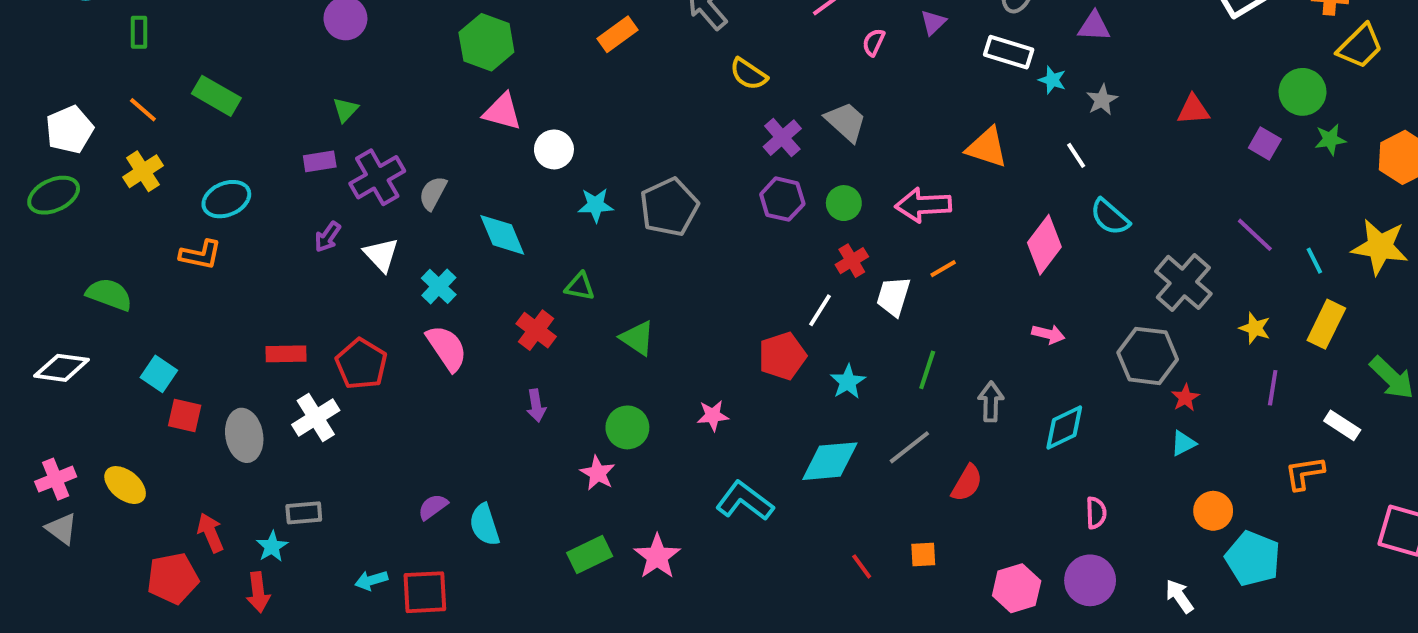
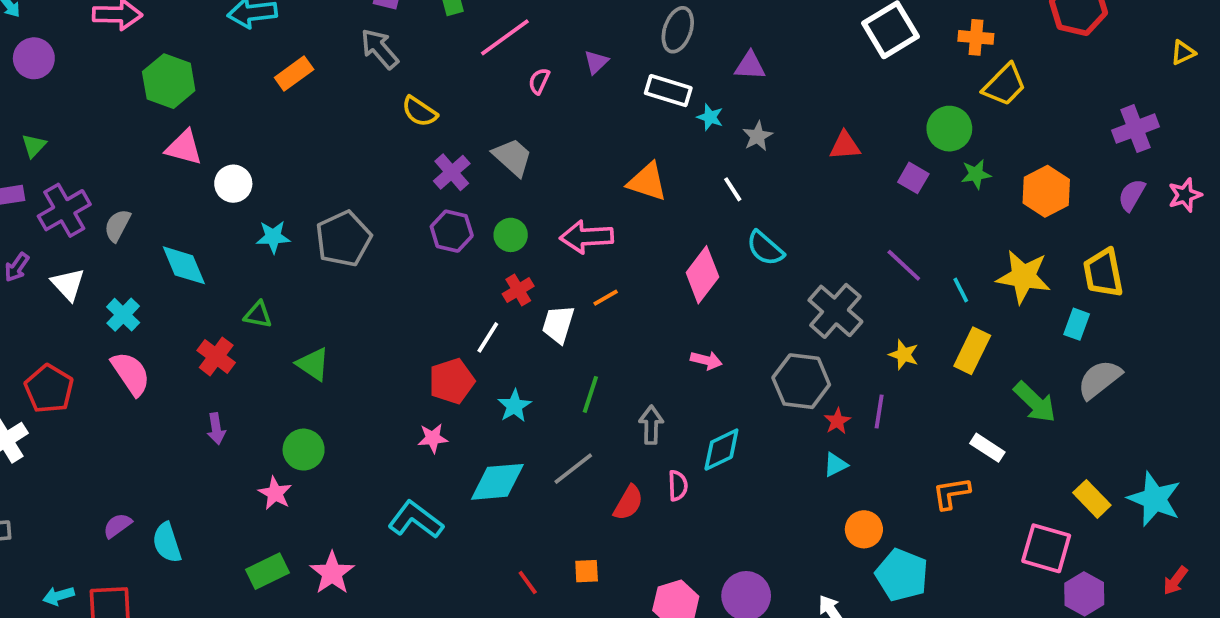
purple line: (1273, 388) -> (879, 412), moved
pink star: (713, 416) -> (433, 438), moved
pink semicircle: (1096, 513) -> (678, 486), moved

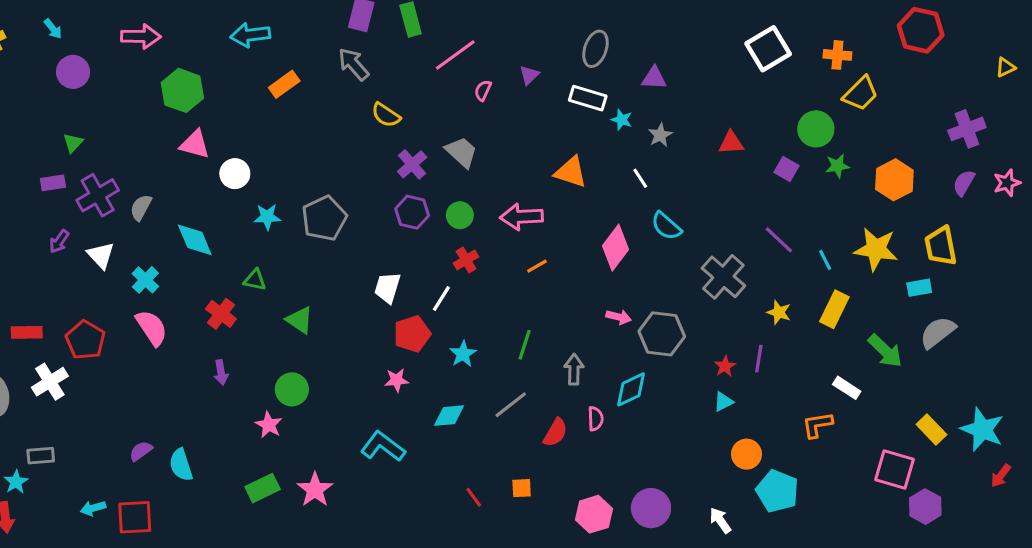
white trapezoid: (558, 324) -> (387, 288), moved
cyan rectangle: (1077, 324) -> (919, 288), turned 60
gray hexagon: (801, 381) -> (662, 334), moved
cyan diamond: (497, 482) -> (449, 416), size x0.7
red arrow: (1175, 581) -> (1001, 476), moved

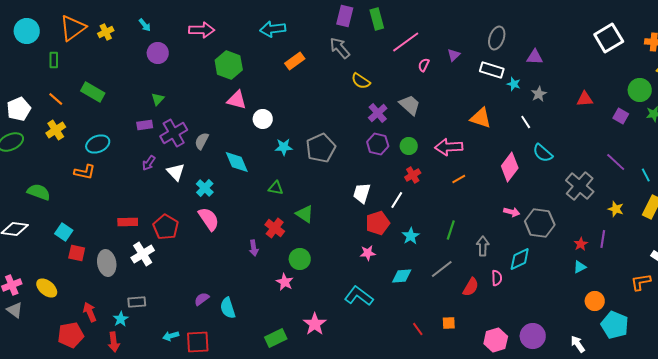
red cross: (221, 314) -> (275, 228), moved
green rectangle: (263, 488) -> (276, 338), moved

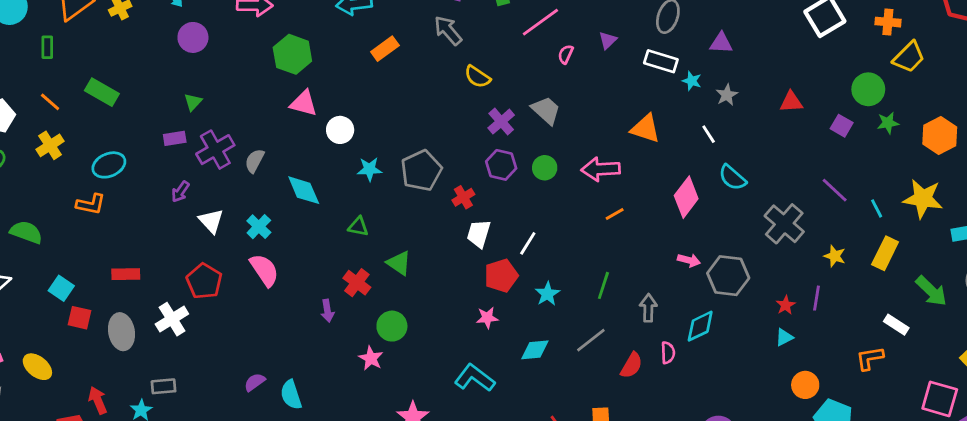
white triangle: (176, 172) -> (211, 221), moved
red cross: (413, 175) -> (463, 197), moved
red rectangle: (128, 222) -> (126, 274), moved

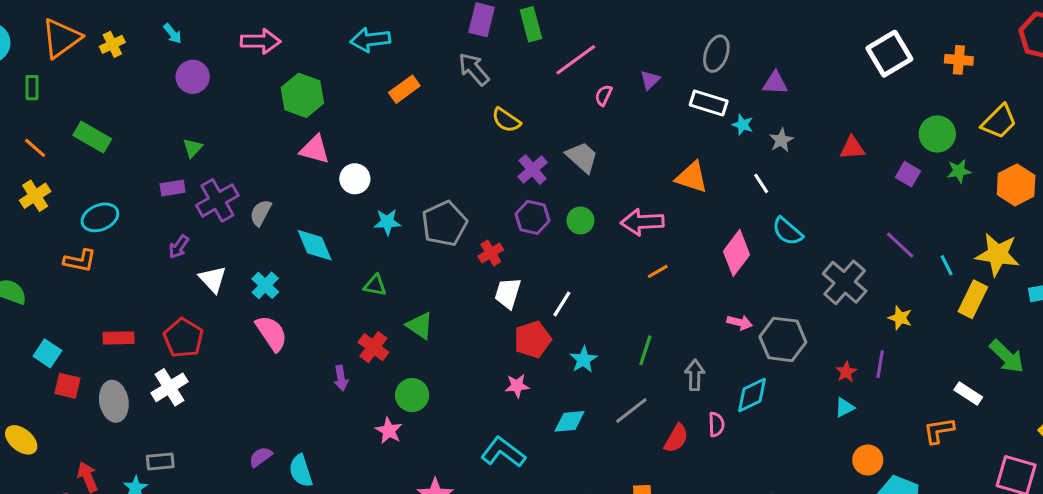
yellow trapezoid: (909, 57) -> (999, 122), moved
yellow rectangle: (885, 253) -> (973, 299), moved
red pentagon: (204, 281) -> (183, 338), moved

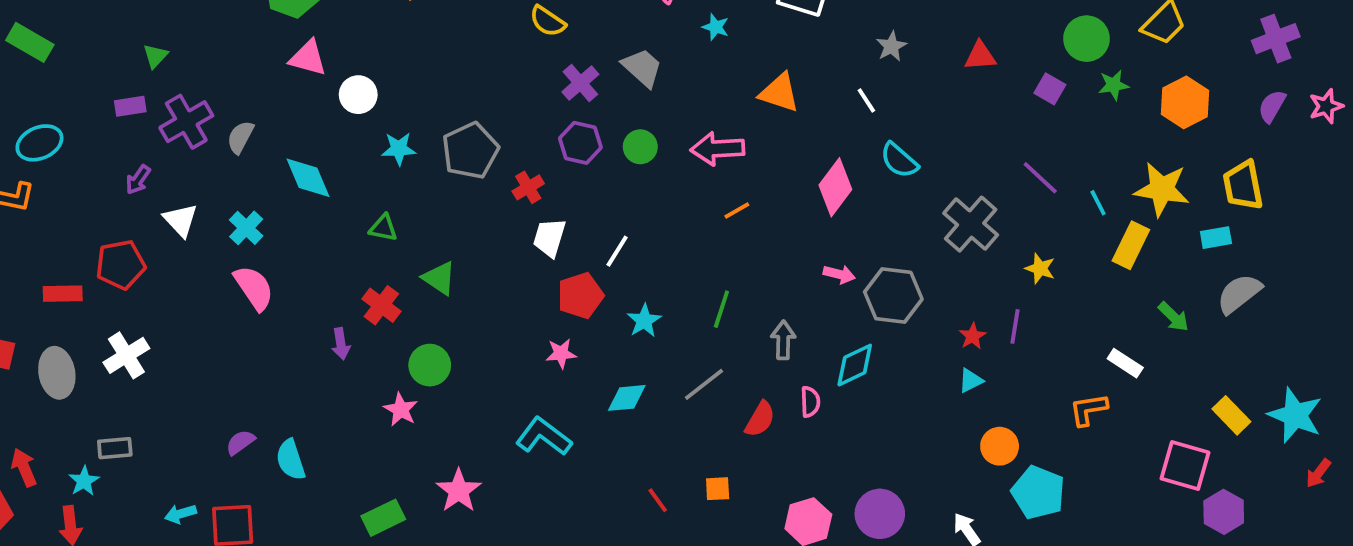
cyan star: (743, 125) -> (716, 27), moved
red pentagon: (183, 338) -> (121, 265), moved, turned 30
green arrow: (1007, 356) -> (1173, 317), size x0.7

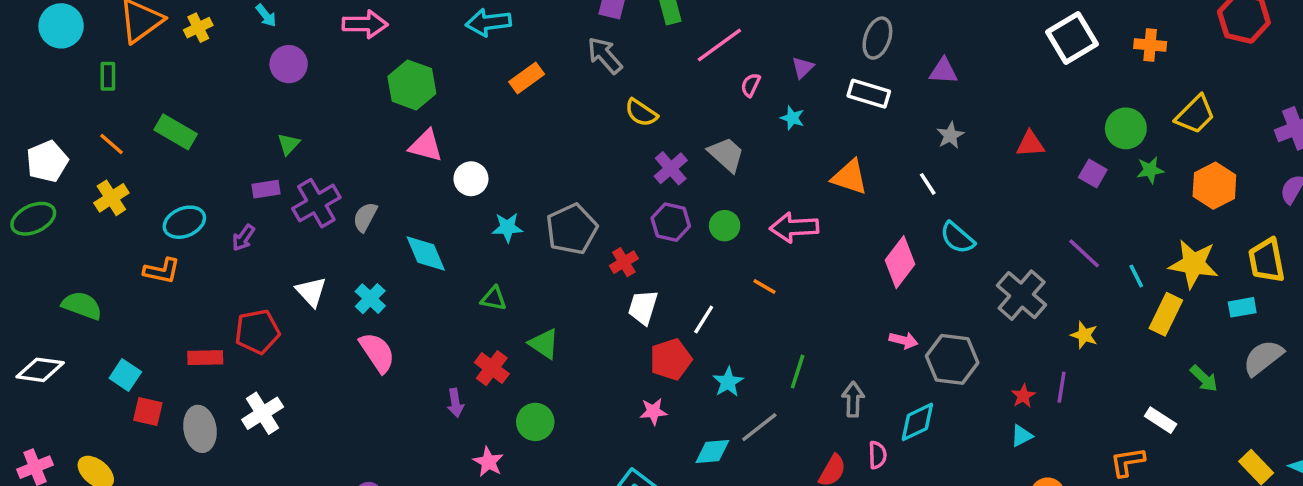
purple arrow: (138, 180) -> (243, 238), moved
orange line: (737, 211) -> (765, 286), moved, turned 60
gray line: (704, 384) -> (759, 427), moved
pink star: (401, 410) -> (488, 462), moved

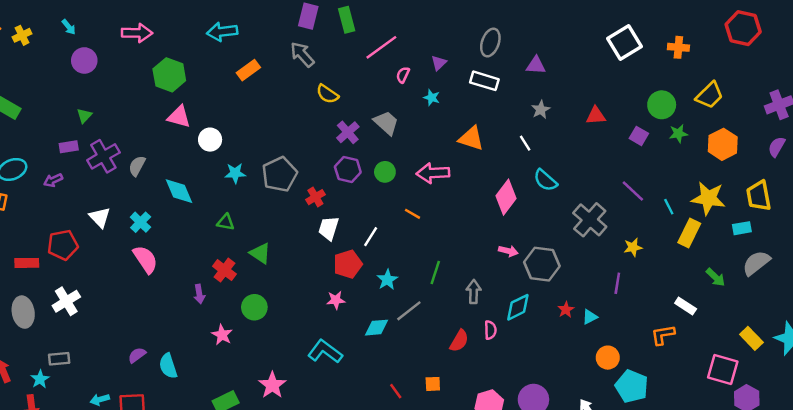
purple arrow: (243, 238) -> (53, 180), turned 30
yellow star: (1084, 335) -> (633, 247), turned -30
red star: (1023, 396) -> (566, 310), moved

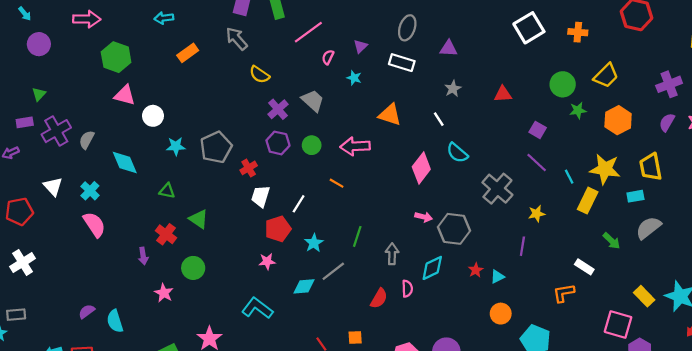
cyan arrow: (222, 32) -> (164, 18), size x0.7
purple square: (639, 136) -> (538, 130), moved
orange circle: (608, 358) -> (501, 314), moved

